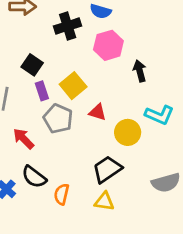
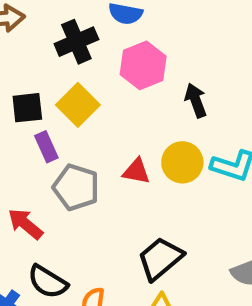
black square: (32, 65) -> (27, 108), turned -35
yellow square: (73, 86) -> (78, 105), moved
yellow circle: (128, 132) -> (182, 162), moved

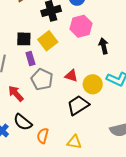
yellow circle: (182, 162) -> (93, 84), moved
black trapezoid: (160, 259) -> (78, 105), moved

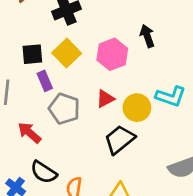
pink hexagon: (81, 26) -> (112, 54), moved
black arrow: (104, 46) -> (147, 36), moved
red triangle: (71, 76) -> (105, 99), turned -40

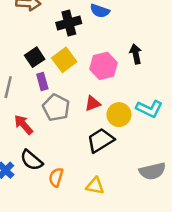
black square: (32, 54) -> (35, 57), turned -36

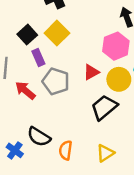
pink hexagon: (103, 66) -> (116, 46), moved
red arrow: (23, 125) -> (25, 90), moved
yellow triangle: (95, 186) -> (105, 153), turned -36

